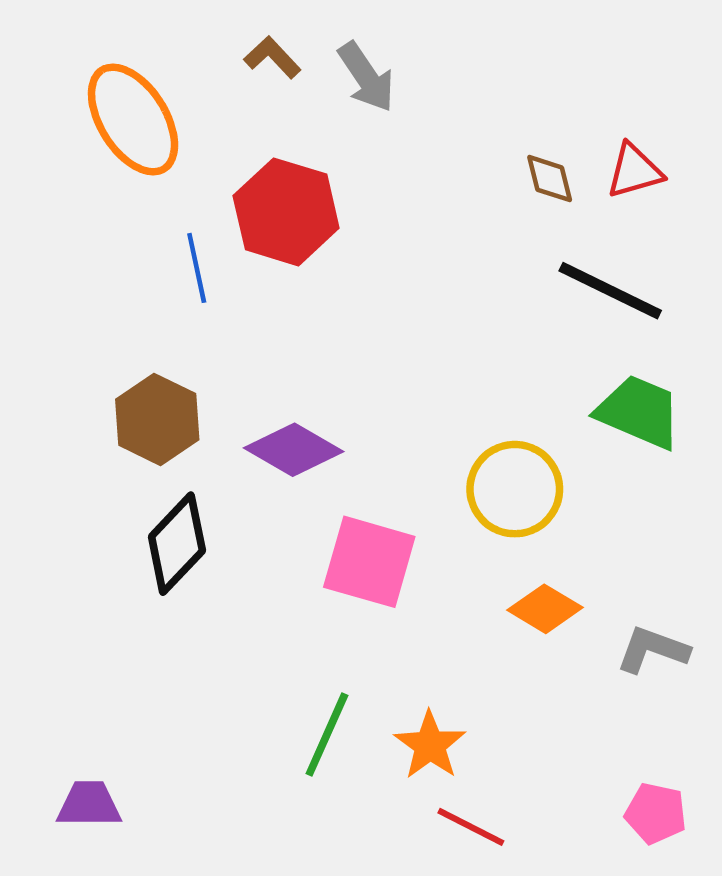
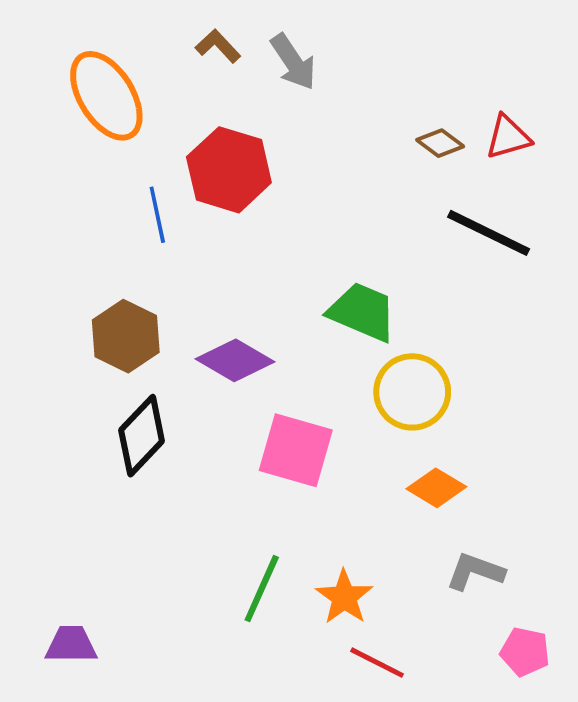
brown diamond: (550, 179) -> (440, 143), turned -39
green trapezoid: (639, 412) -> (362, 312), moved
gray L-shape: (653, 650) -> (475, 572), moved

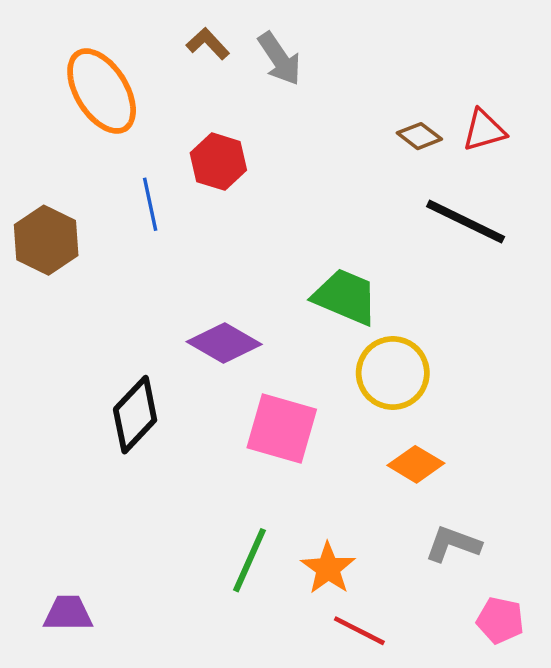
red hexagon: (229, 170) -> (218, 162), size x0.7
brown hexagon: (126, 336) -> (46, 240), moved

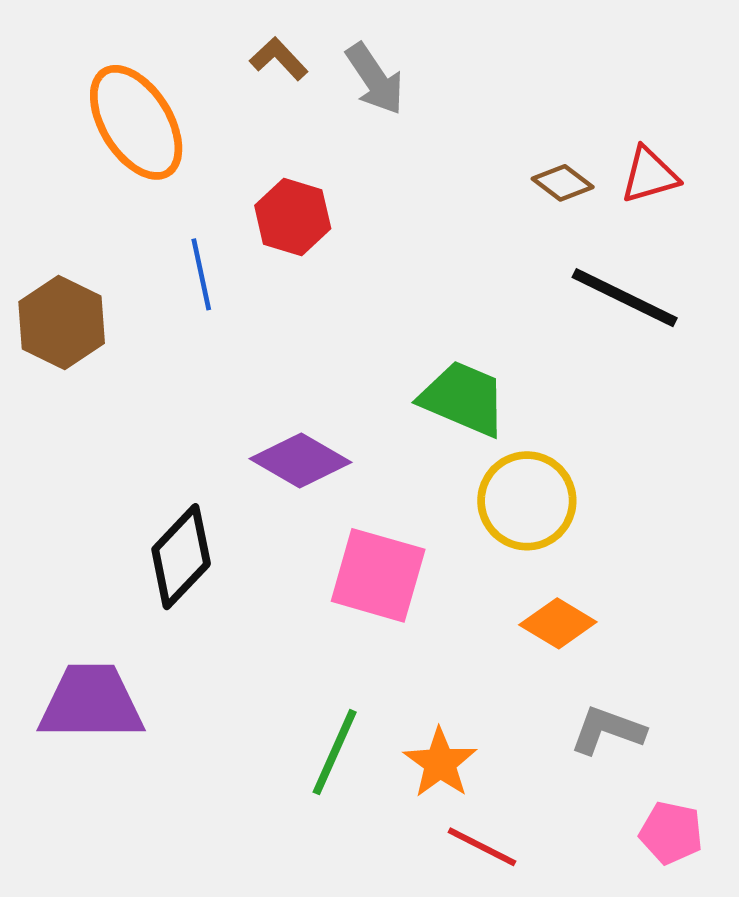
purple trapezoid: (68, 613) -> (91, 702), moved, size x1.6

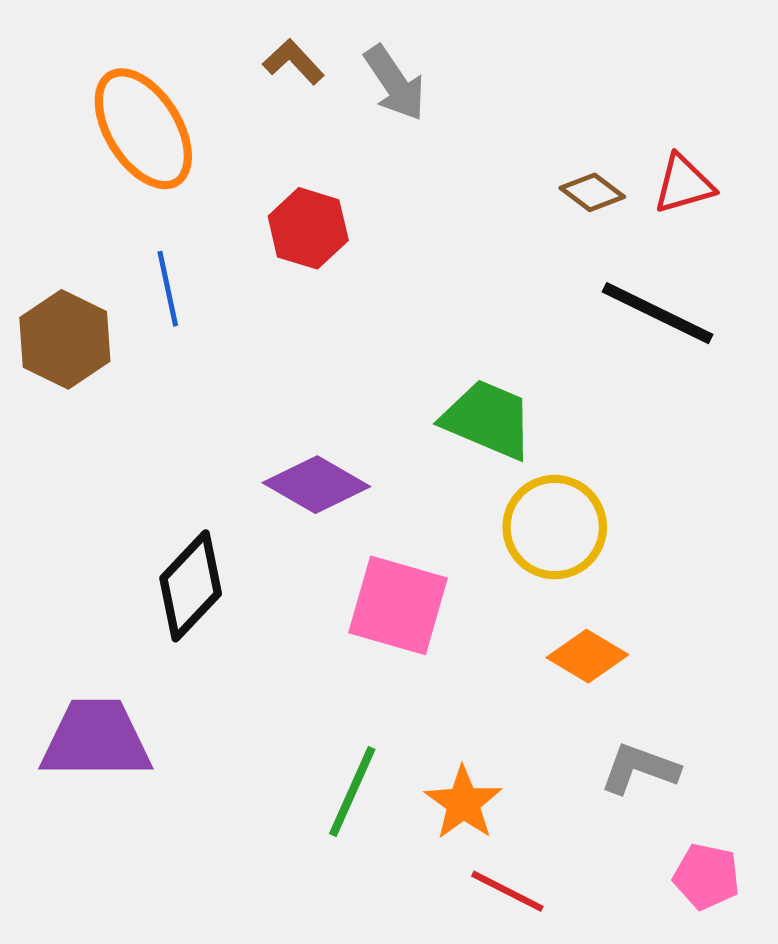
blue line: (201, 274) -> (168, 289), moved

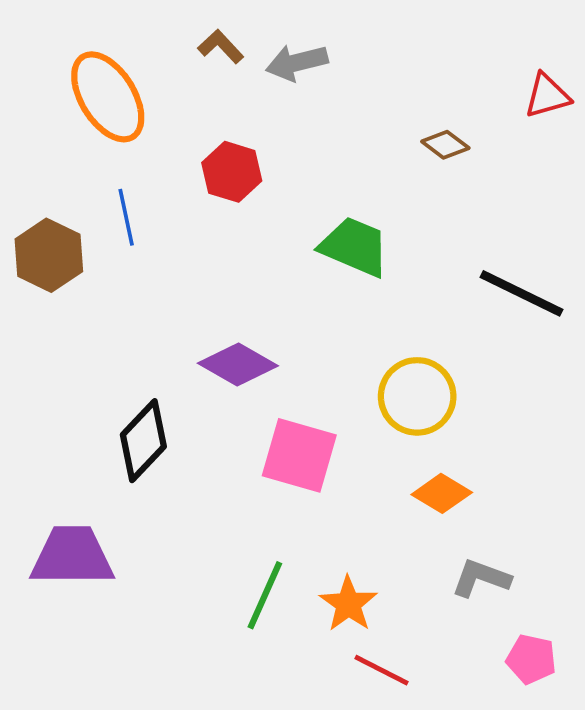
gray arrow: (395, 83) -> (297, 63), turned 110
red triangle: (684, 184) -> (547, 96), moved
black line: (658, 313) -> (521, 293), moved
green trapezoid: (488, 419) -> (354, 247), moved

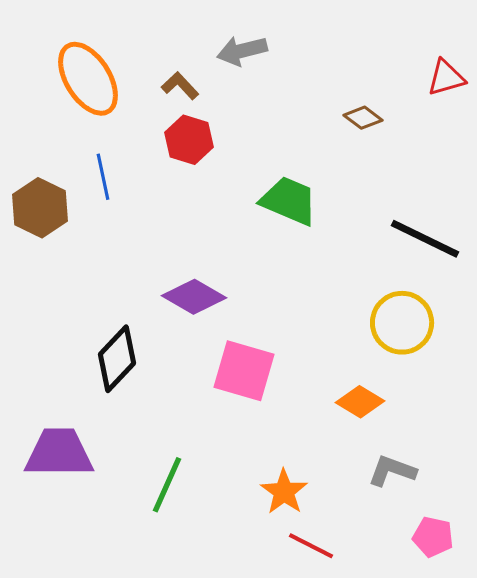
brown L-shape: (221, 47) -> (180, 86), moved
yellow circle: (417, 396) -> (402, 323), moved
green line: (265, 595) -> (167, 485), moved

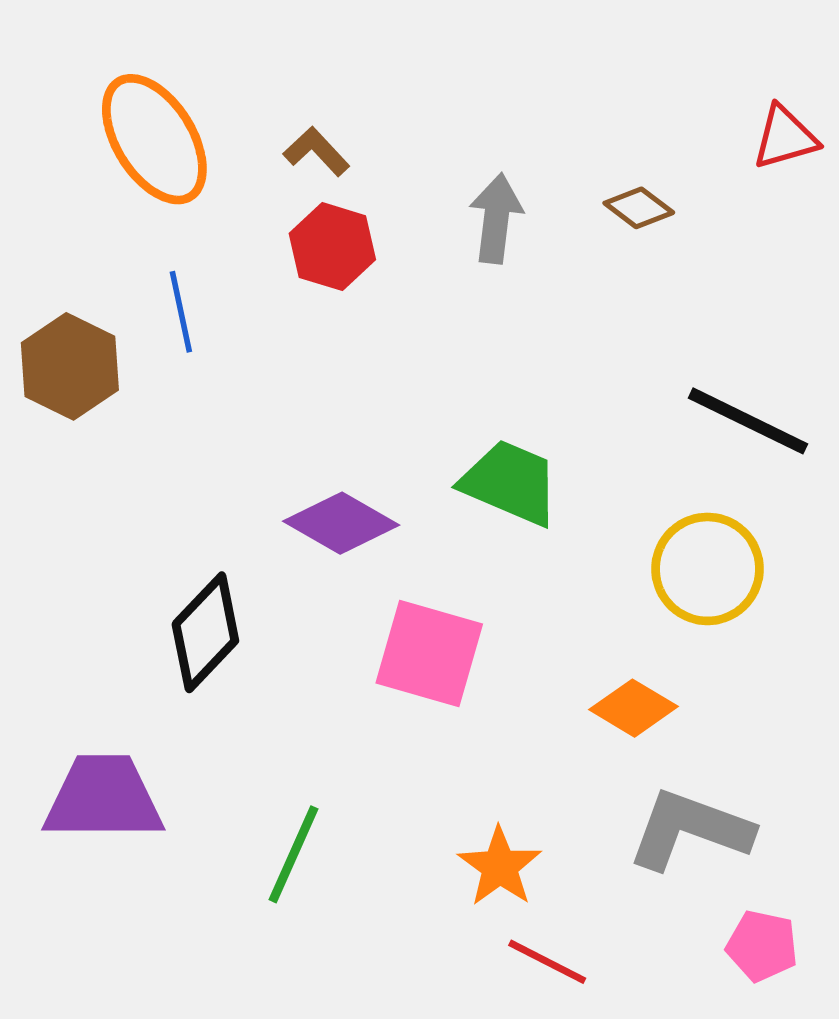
gray arrow: (242, 51) -> (496, 218), moved, turned 111
green trapezoid: (289, 201) -> (510, 483), moved
gray L-shape: (392, 471) -> (690, 830), size x1.5

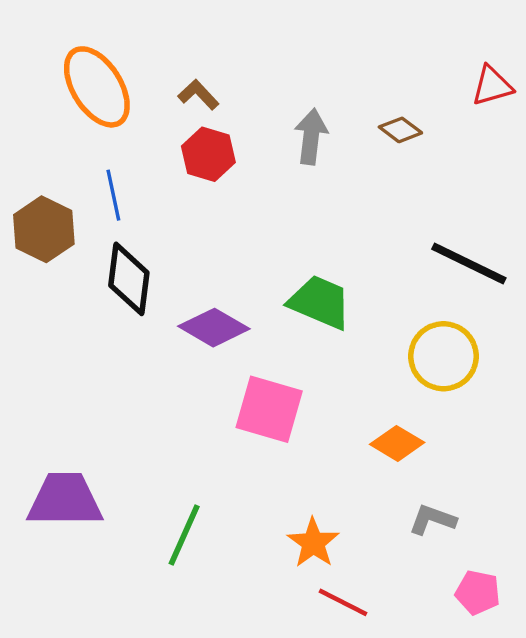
black diamond: (205, 632) -> (129, 279), moved, turned -36
gray L-shape: (690, 830) -> (432, 520), size x0.6

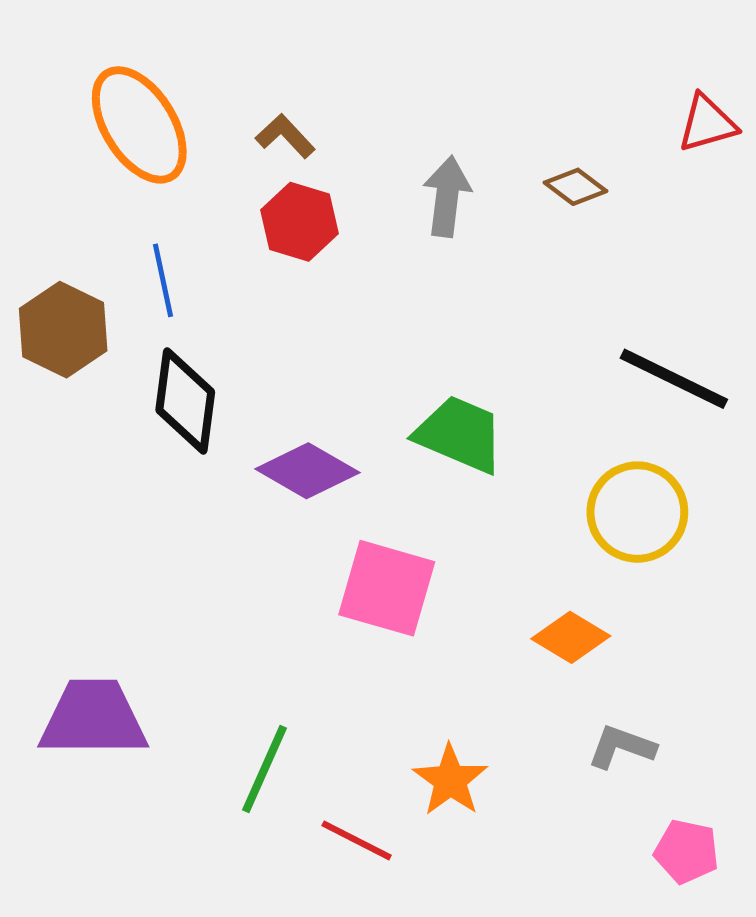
red line: (343, 602) -> (357, 840), moved

